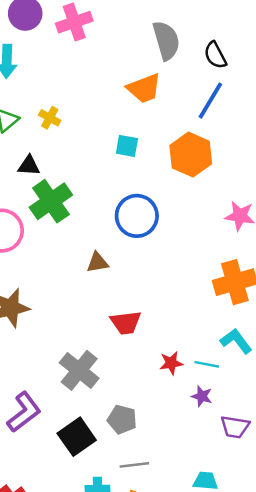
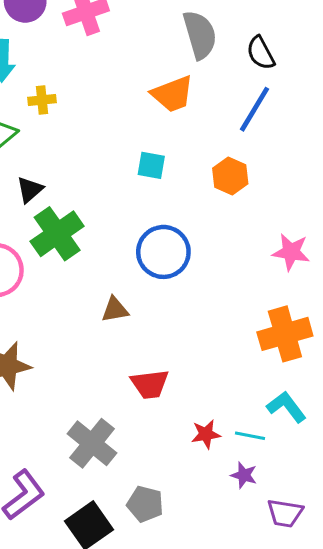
yellow cross: (50, 118) -> (42, 100), moved, turned -35
orange hexagon: (191, 155) -> (230, 176), size x0.7
black triangle: (29, 166) -> (30, 190), turned -45

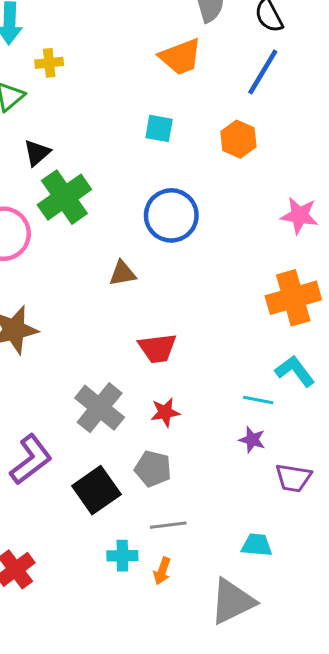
red star: (206, 434) -> (165, 412), moved

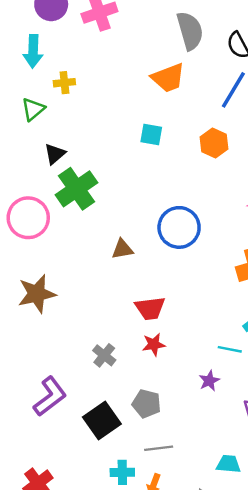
blue circle: (171, 215) -> (179, 227), moved
gray cross: (100, 408) -> (104, 355), size x0.6
red star: (165, 412) -> (154, 344), moved
purple star: (252, 440) -> (209, 381), moved, turned 30

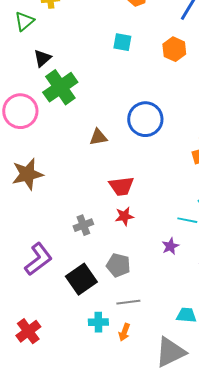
gray cross: (104, 355) -> (83, 225), turned 30

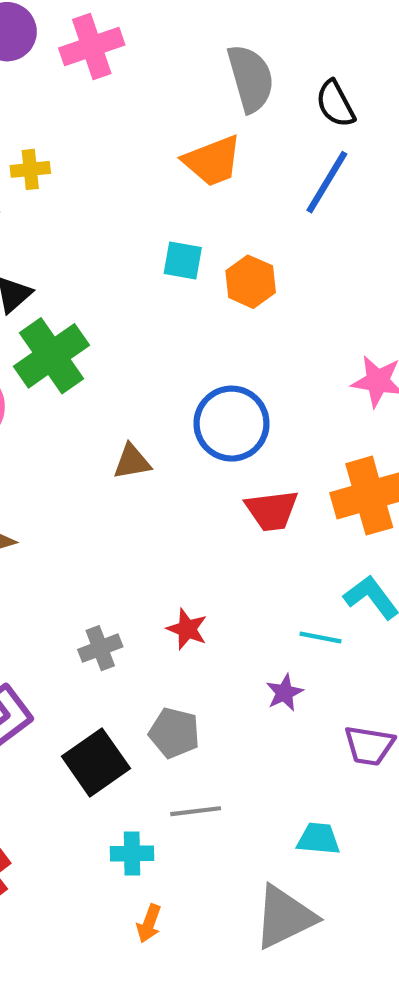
orange hexagon: (174, 49) -> (251, 282), moved
red trapezoid: (121, 186) -> (272, 510), moved
red star: (124, 216) -> (187, 629), turned 30
orange arrow: (124, 332) -> (149, 923), moved

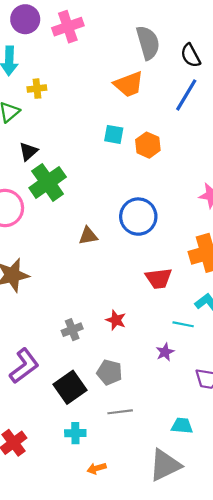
red trapezoid: (272, 510) -> (159, 278), moved
cyan cross: (132, 854) -> (75, 433), moved
orange arrow: (149, 923) -> (97, 468), turned 54

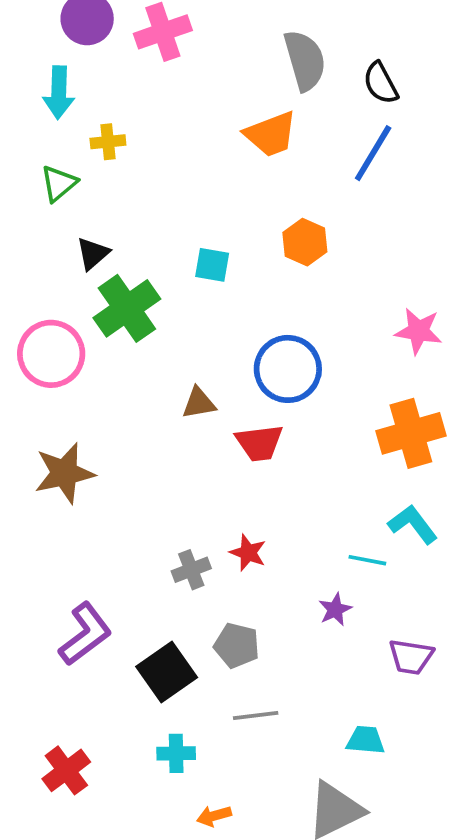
cyan square: (114, 134) -> (212, 265), moved
red trapezoid: (159, 278) -> (259, 443), moved
gray cross: (72, 330) -> (191, 570), moved

